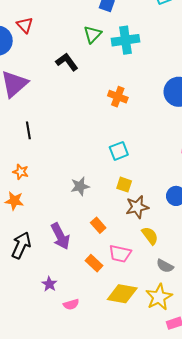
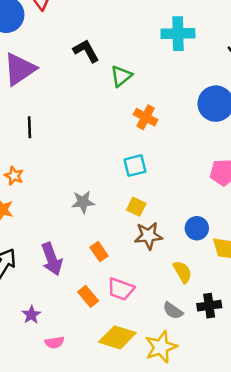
green triangle: (93, 34) -> (121, 76), moved
cyan cross: (126, 40) -> (178, 34), moved
orange cross: (118, 97) -> (146, 117), moved
yellow semicircle: (150, 236) -> (182, 272), moved

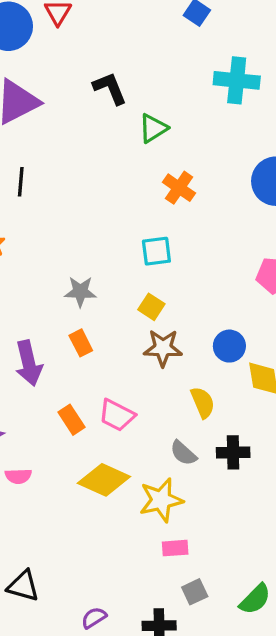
orange rectangle: (99, 252) -> (81, 343), moved

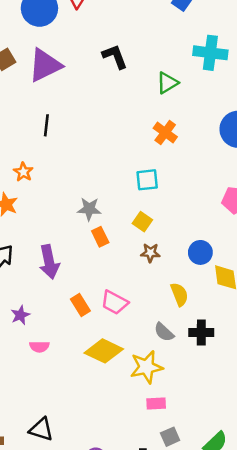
green triangle: (153, 128) -> (167, 83), moved
orange rectangle: (81, 343) -> (100, 237), moved
brown star: (163, 348) -> (150, 253), size x0.7

